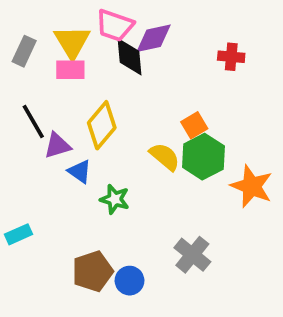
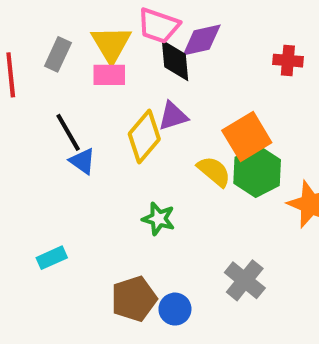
orange square: (194, 125) -> (247, 137), size x1.6
purple triangle: (57, 146) -> (173, 116), moved
blue triangle: (80, 171) -> (83, 161), moved

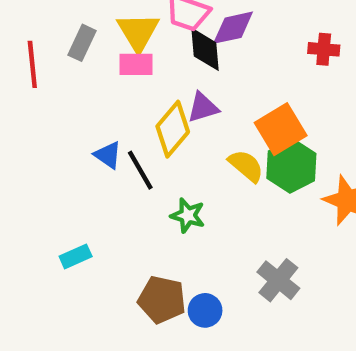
black line: (68, 132) -> (140, 170), moved
brown pentagon: (134, 299) -> (162, 300), turned 30

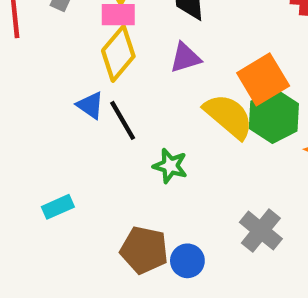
yellow diamond: (173, 129) -> (118, 53), moved
yellow semicircle: (246, 166) -> (228, 116), size x1.4

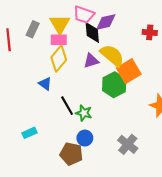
yellow semicircle: (228, 116) -> (112, 55), moved
green hexagon: (274, 116) -> (114, 85), moved
black line: (123, 120) -> (67, 106), moved
blue circle: (187, 261) -> (85, 138), moved

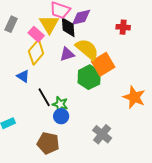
yellow triangle: (60, 24) -> (49, 24), moved
pink rectangle: (59, 40) -> (36, 34), turned 42
blue circle: (85, 138) -> (61, 116), moved

